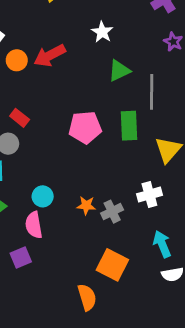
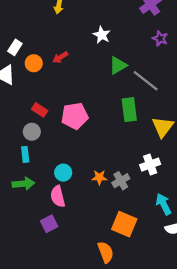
red arrow: (50, 56) -> (60, 57), size x0.6
gray line: (152, 92) -> (146, 81), turned -48
pink pentagon: (85, 127) -> (75, 116), moved

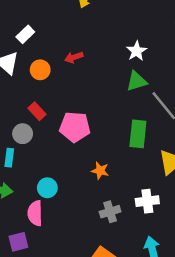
white star: (102, 35) -> (137, 51), moved
orange circle: (34, 63) -> (40, 70), moved
orange star: (99, 177) -> (100, 171), moved

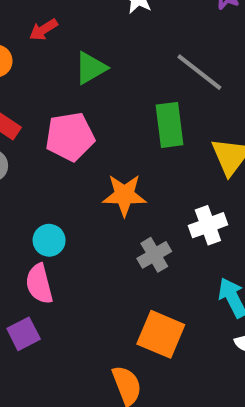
green triangle: (137, 81) -> (91, 68), moved
orange star: (100, 171) -> (124, 195), size x1.5

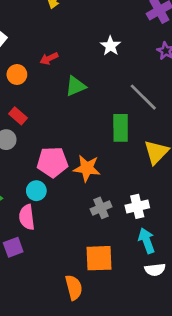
pink pentagon: (70, 137) -> (52, 162), moved
white cross: (208, 225) -> (137, 206), moved
orange square: (161, 334) -> (99, 258), turned -32

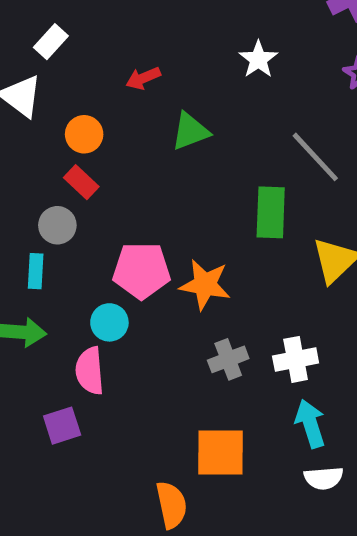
orange circle: (17, 74) -> (84, 134), moved

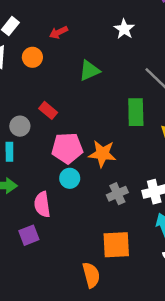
red arrow: (143, 78) -> (59, 32), moved
orange circle: (84, 134) -> (32, 57), moved
red rectangle: (81, 182) -> (48, 110), moved
cyan circle: (109, 322) -> (70, 178), moved

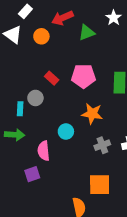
red arrow: (59, 32) -> (63, 18), size x1.5
green triangle: (89, 71) -> (87, 33), moved
gray circle: (20, 126) -> (35, 98), moved
pink pentagon: (67, 148) -> (83, 76), moved

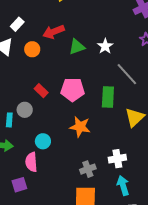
white star: (114, 18) -> (105, 46), moved
cyan circle: (66, 132) -> (43, 141), moved
gray cross: (102, 145) -> (88, 169), moved

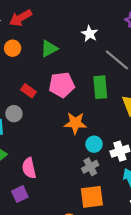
red arrow: (54, 32) -> (21, 18), moved
green triangle: (77, 47) -> (49, 49), moved
cyan circle: (43, 141) -> (94, 144), moved

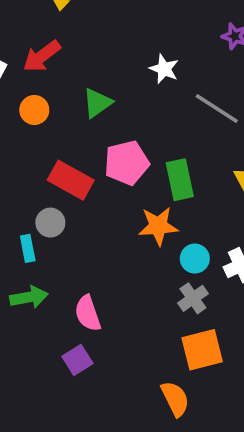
green rectangle: (100, 87) -> (180, 180), moved
red rectangle: (28, 91) -> (71, 180), size x1.6

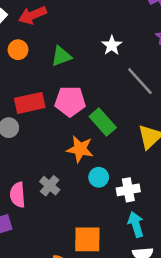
red rectangle: (71, 180) -> (30, 103), turned -56
green rectangle: (180, 180) -> (103, 122), turned -44
gray cross: (193, 298) -> (50, 186), moved, turned -30

